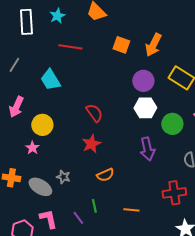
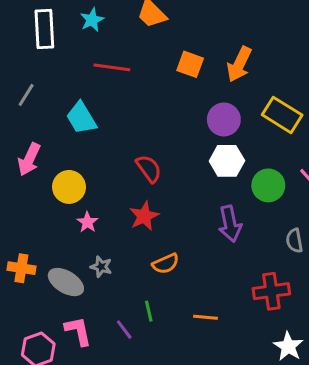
pink star: (32, 148) -> (87, 222), moved

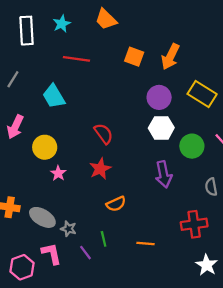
gray star: (101, 267) -> (68, 229), moved

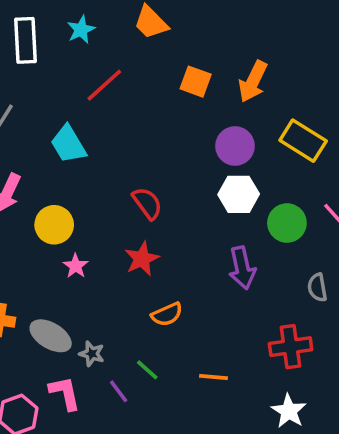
red line: (76, 59) -> (104, 85), turned -50
green line: (104, 239) -> (147, 370), turned -35
white star: (207, 265) -> (289, 411), moved

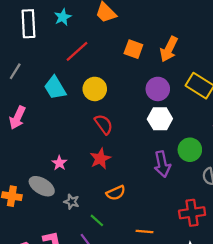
green circle: (287, 223) -> (190, 150), moved
yellow circle: (54, 225) -> (95, 89), moved
gray ellipse: (51, 336) -> (42, 186), moved
gray star: (92, 354) -> (72, 202), moved
green line: (147, 370) -> (97, 220), moved

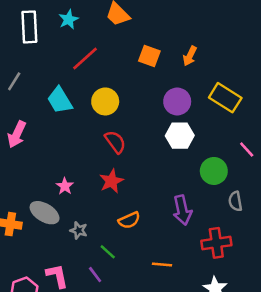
orange arrow: (169, 49) -> (190, 56), size x0.7
purple arrow: (162, 164) -> (182, 210), moved

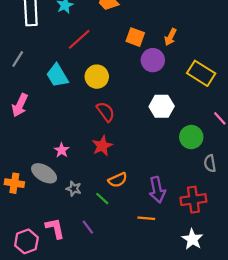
purple circle: (177, 101) -> (153, 60), moved
purple arrow: (182, 210) -> (157, 190), moved
green line: (108, 252) -> (102, 199), moved

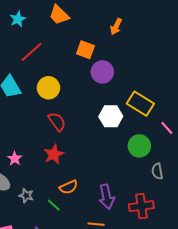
orange arrow: (170, 37) -> (116, 26), moved
yellow rectangle: (201, 73) -> (140, 104), moved

